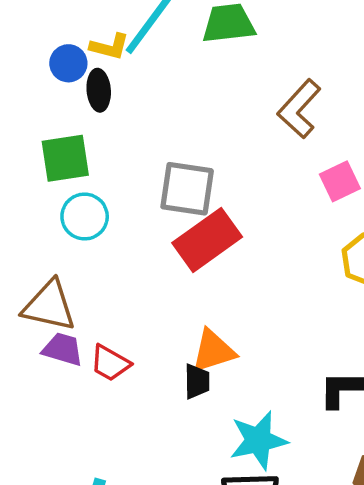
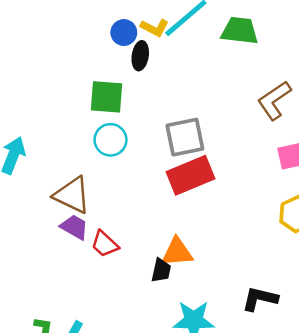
gray square: (187, 189) -> (185, 137), turned -33

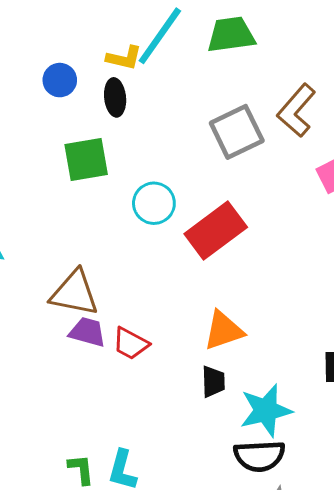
blue circle: (124, 33) -> (60, 80), moved
gray square: (185, 137) -> (237, 132), moved
cyan circle: (110, 140) -> (154, 203), moved
black trapezoid: (161, 270) -> (213, 382), moved

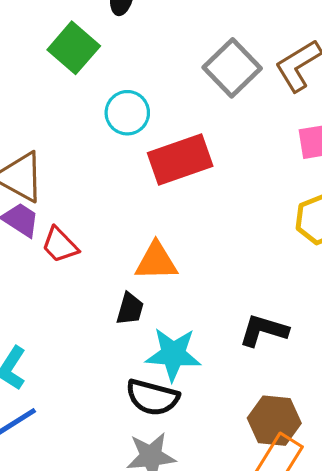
gray square: (237, 132) -> (232, 68), turned -36
green square: (86, 159) -> (74, 48), turned 33

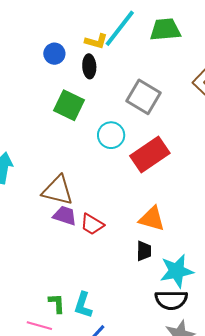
gray square: (232, 68) -> (144, 97), moved
orange triangle: (156, 261) -> (152, 219), turned 32

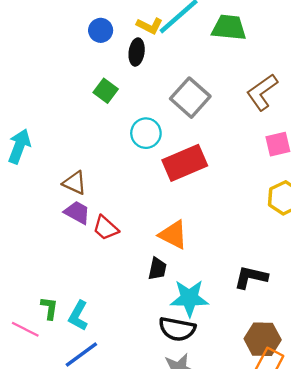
green square: (69, 105) -> (106, 91), size x0.7
brown triangle: (58, 190) -> (75, 183), size x0.7

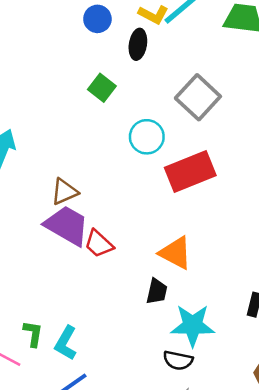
brown triangle: (75, 183) -> (65, 192), turned -50
purple trapezoid: (77, 212) -> (67, 226), size x1.5
black semicircle: (177, 329) -> (178, 360), size x0.7

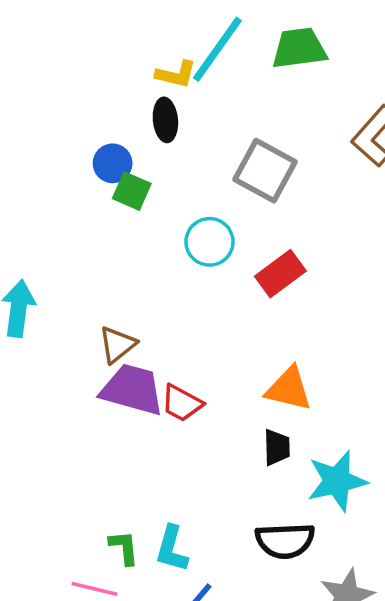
blue circle: (97, 19) -> (113, 163), moved
red rectangle: (190, 172) -> (280, 274), size x0.7
black semicircle: (178, 360) -> (285, 541), moved, size x1.4

